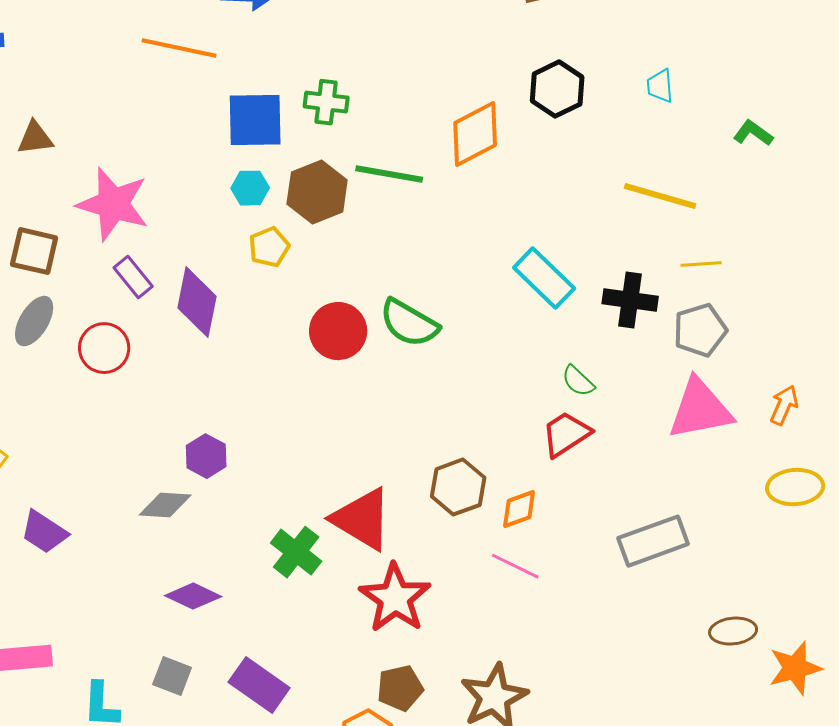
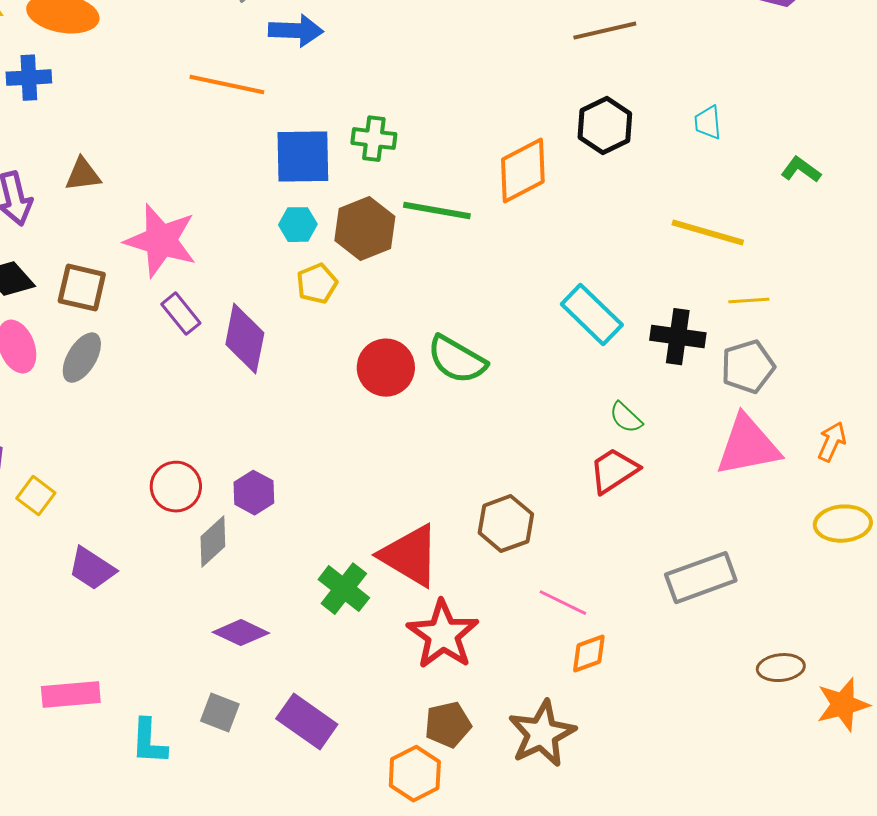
red circle: (104, 348) -> (176, 487), moved
gray diamond: (165, 505) -> (213, 542), turned -46
orange diamond: (519, 509) -> (589, 654), moved

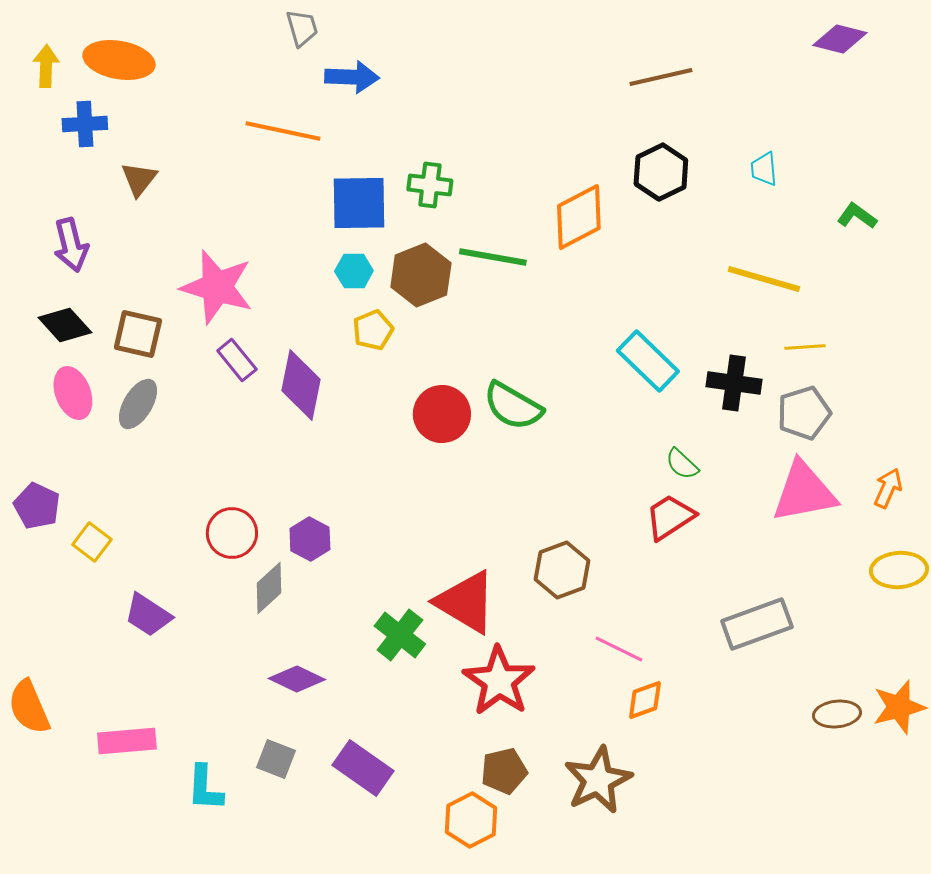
brown triangle: (83, 175) -> (139, 179), moved, turned -45
orange star: (843, 705) -> (899, 707), moved

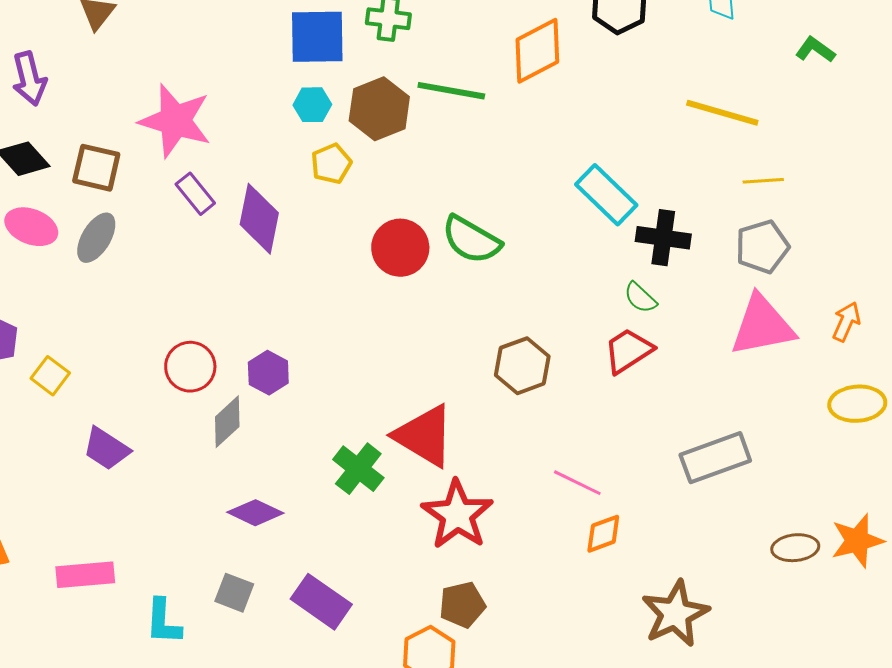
black cross: (734, 383) -> (663, 238), moved
pink ellipse: (73, 393) -> (31, 227), turned -48
brown hexagon: (562, 570) -> (522, 366), moved
brown star: (598, 780) -> (675, 614), moved

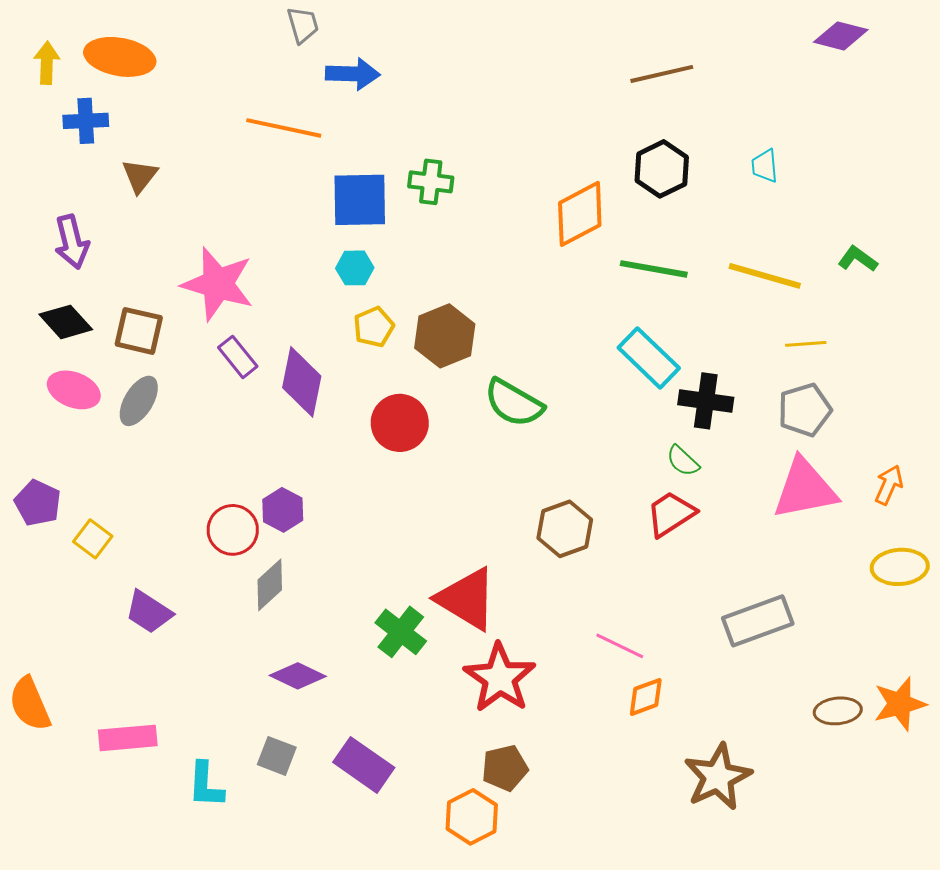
green L-shape: (815, 50) -> (858, 259), moved
green line: (451, 91) -> (654, 269), moved
brown hexagon: (379, 109) -> (445, 336), moved
red circle: (400, 248) -> (400, 423), moved
purple hexagon: (268, 373) -> (283, 510), moved

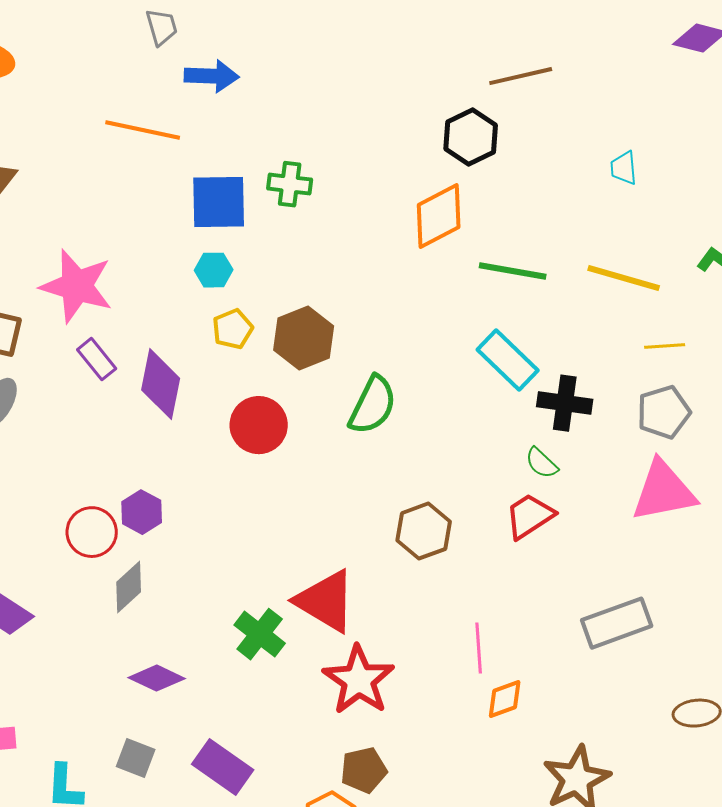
black hexagon: (662, 169) -> (471, 137), moved
green semicircle: (514, 403) -> (373, 405), turned -94
pink line: (620, 646) -> (479, 648), turned 60

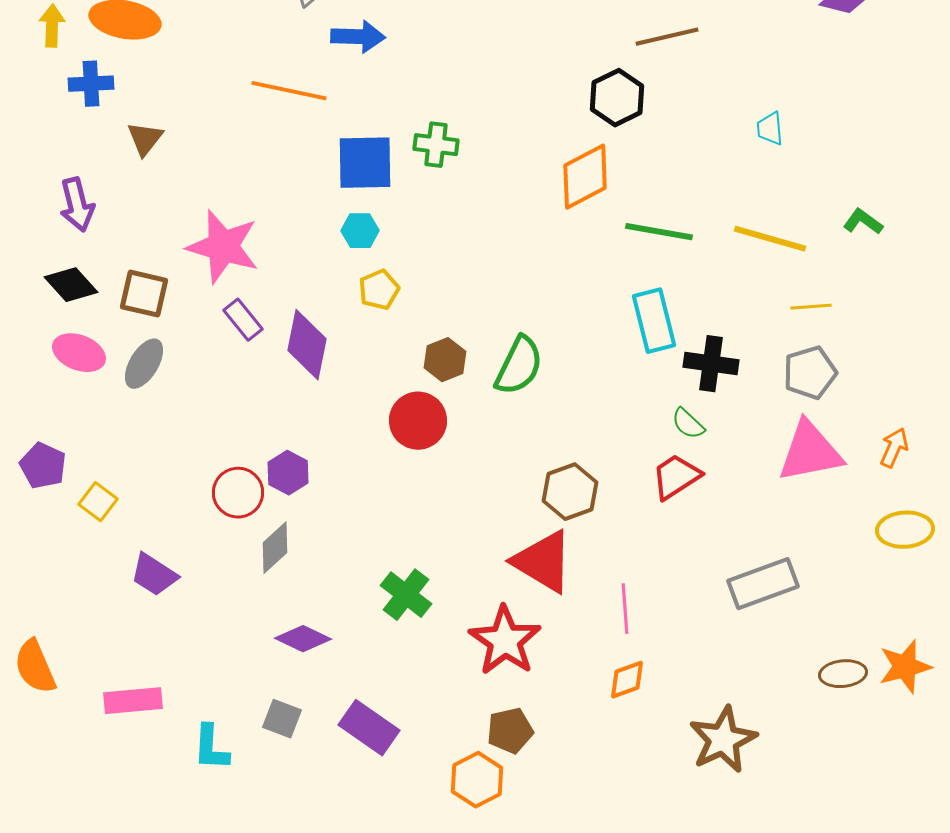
brown hexagon: (304, 338) -> (445, 360), moved, size x0.7
cyan rectangle: (508, 360) -> (654, 321), turned 32
red circle: (259, 425) -> (418, 421), moved
red triangle: (326, 601) -> (543, 562), moved
orange diamond: (505, 699) -> (627, 680), moved

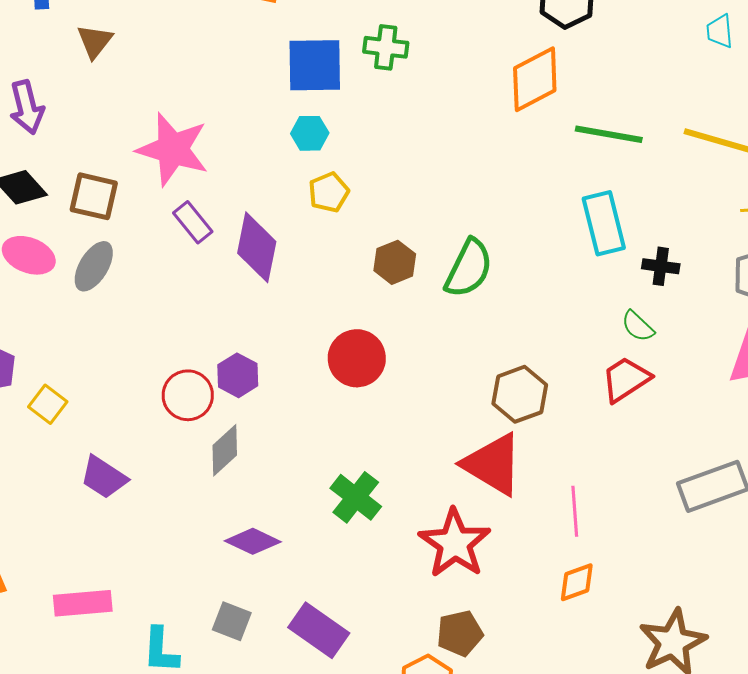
black cross: (711, 364) -> (661, 266), size x0.7
red circle: (418, 421) -> (357, 358), moved

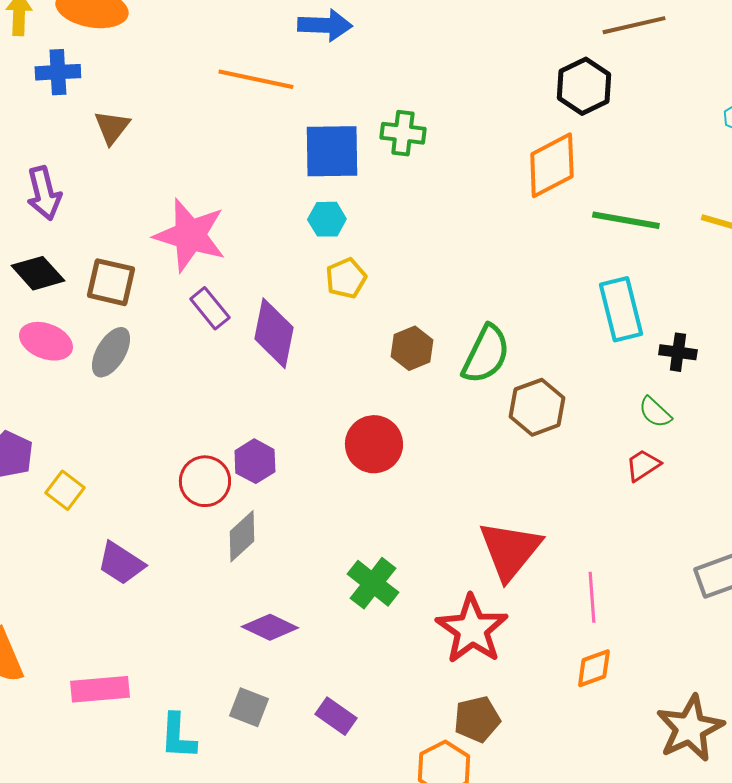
red trapezoid: (626, 379) -> (643, 465), size x0.7
brown hexagon: (520, 394) -> (537, 407), moved
red triangle: (493, 464) -> (510, 550), turned 38
purple rectangle: (319, 630) -> (336, 716), size x0.7

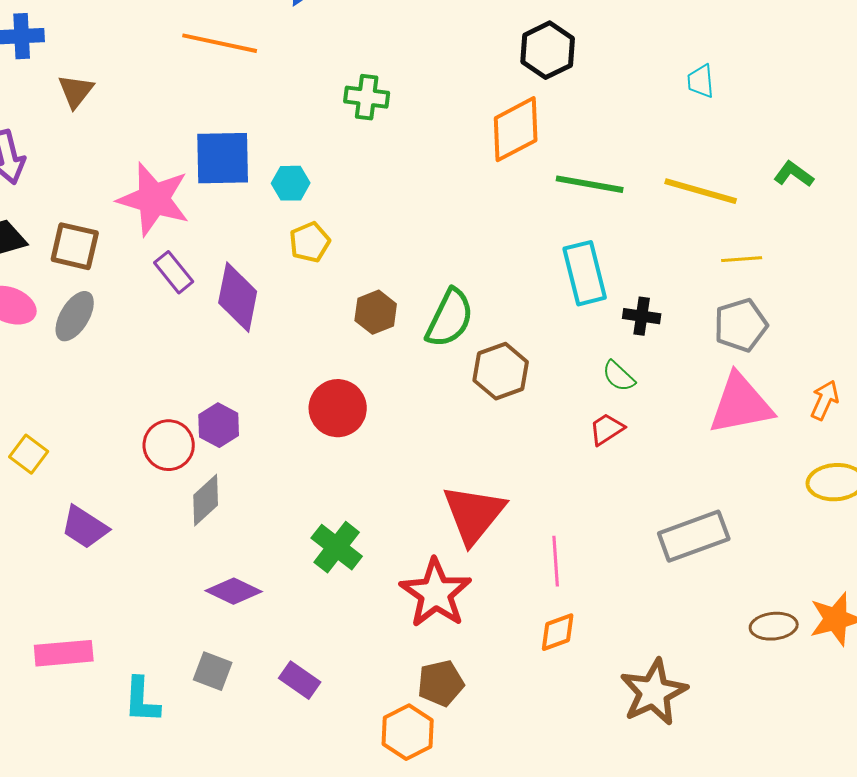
blue square: (332, 151) -> (223, 158), moved

